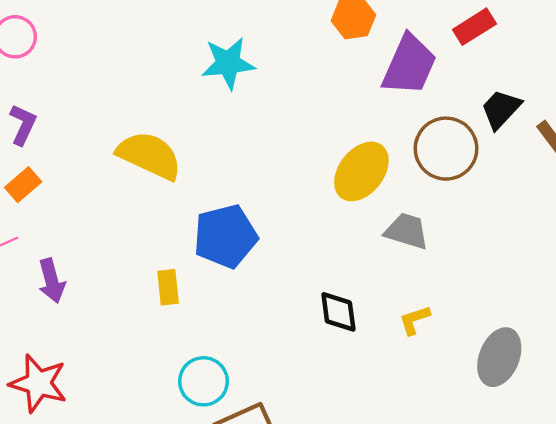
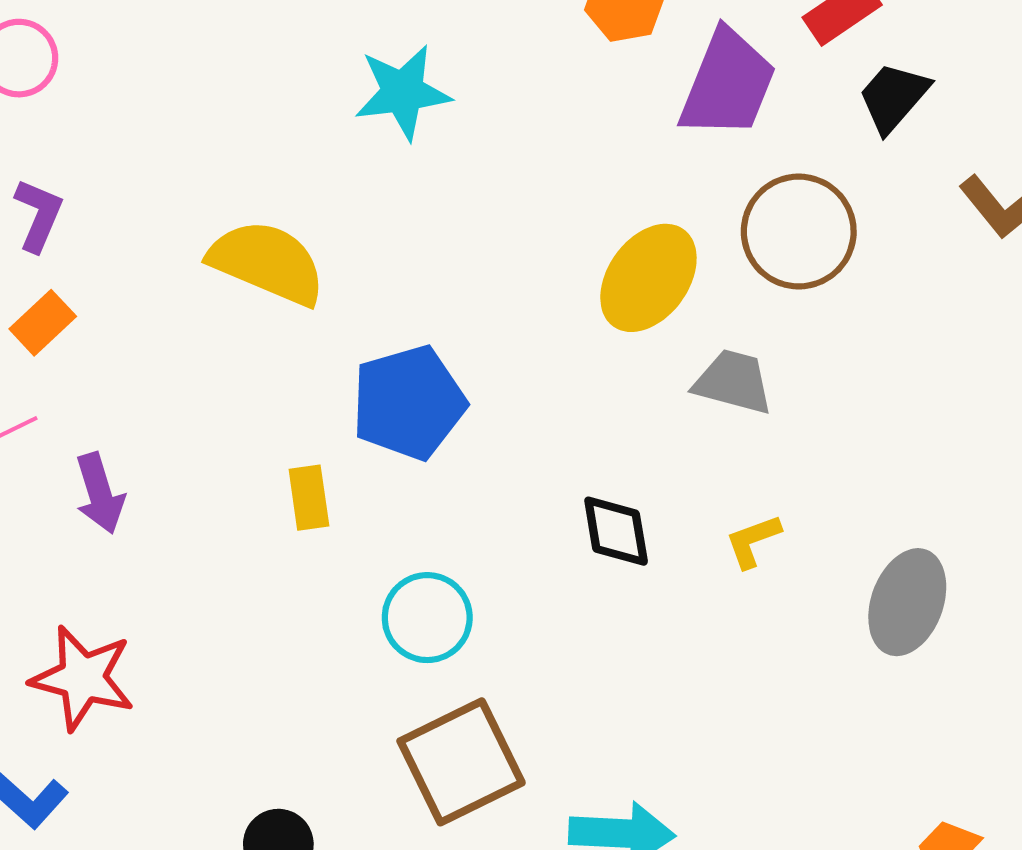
black trapezoid: (501, 109) -> (893, 97), moved
cyan circle: (203, 381) -> (427, 618), moved

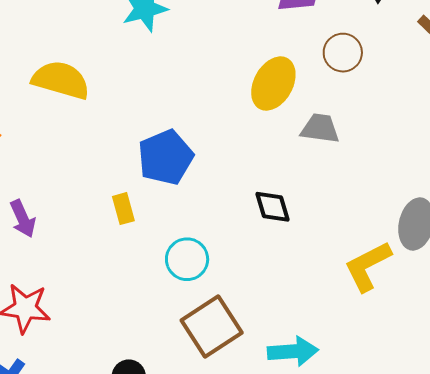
brown circle: (799, 232) -> (343, 53), size x0.7
yellow semicircle: (267, 262) -> (61, 80), moved
yellow L-shape: (753, 541) -> (368, 266), moved, size x1.8

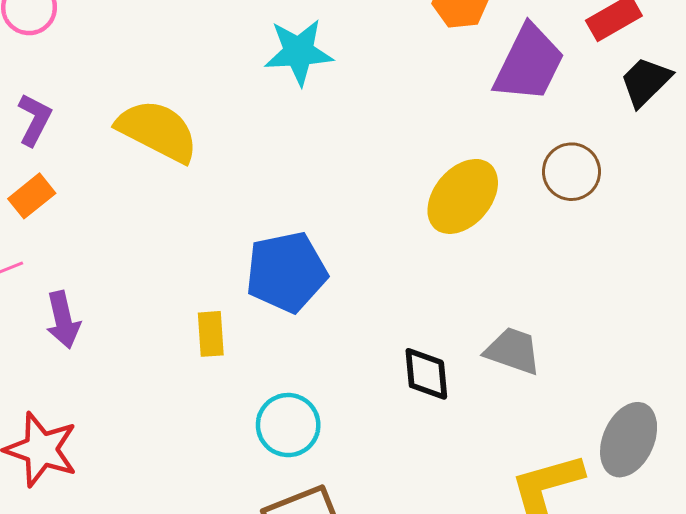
gray trapezoid: (320, 128) -> (513, 351), moved

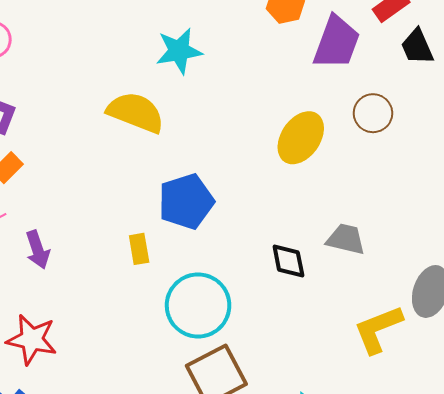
black trapezoid: (646, 82) -> (417, 47), turned -63
yellow semicircle: (157, 131) -> (136, 112), moved
cyan circle: (288, 425) -> (198, 305), size x1.5

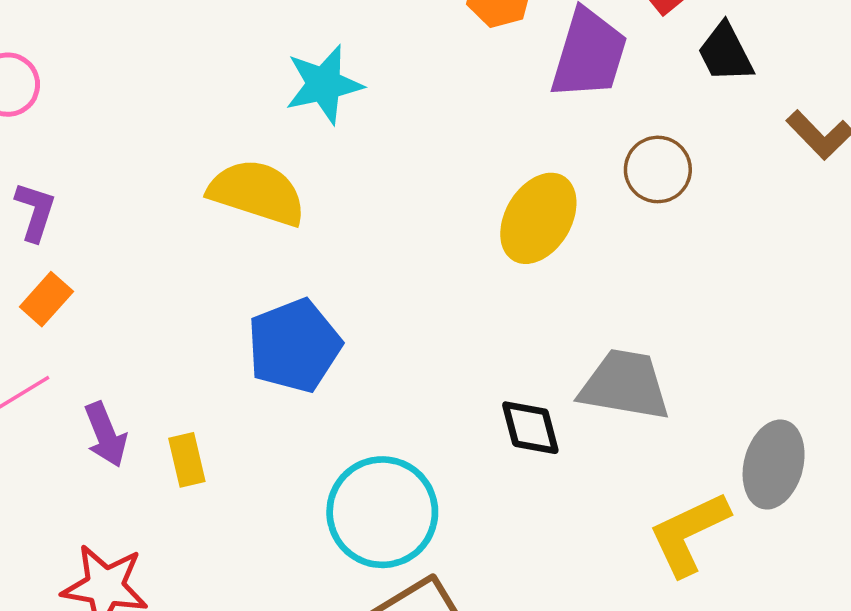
blue pentagon: (186, 201) -> (294, 346), moved
gray trapezoid: (346, 239) -> (625, 385), size x1.4
yellow rectangle: (139, 249) -> (187, 460), moved

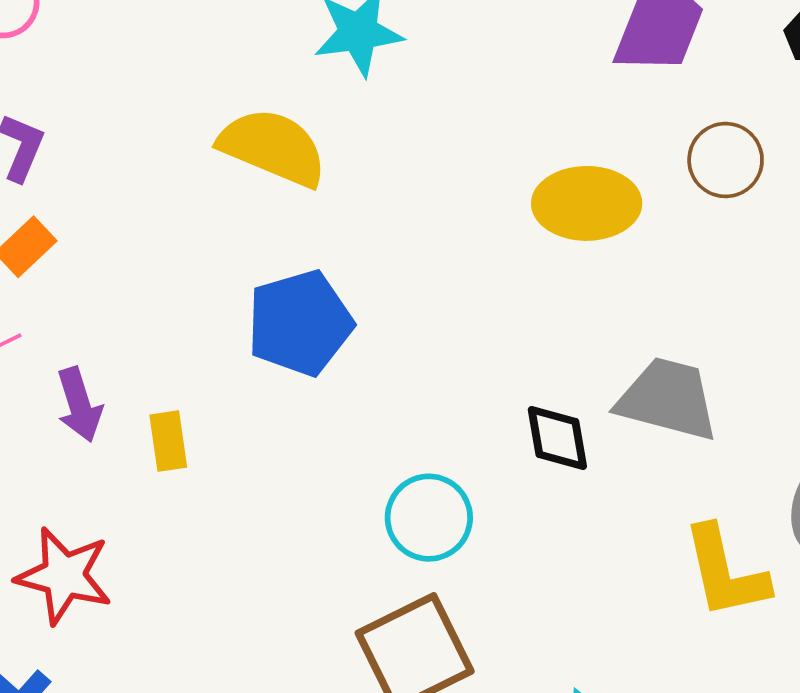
yellow ellipse: (538, 218) -> (587, 203), turned 54
cyan circle: (382, 512) -> (429, 518), moved, size x0.7
yellow L-shape: (689, 534) -> (725, 572), turned -82

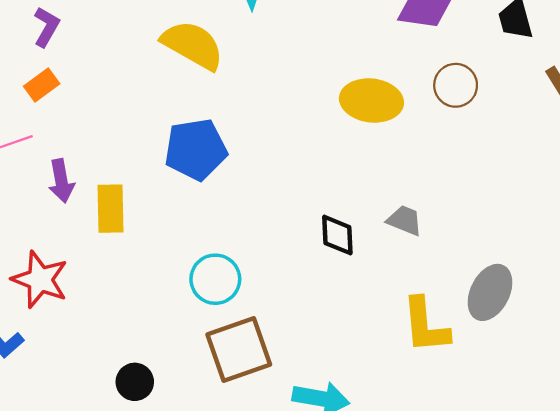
gray trapezoid: (668, 399) -> (405, 220), size x0.6
yellow rectangle: (168, 441) -> (111, 209), size x1.4
cyan circle: (429, 518) -> (215, 279), moved

